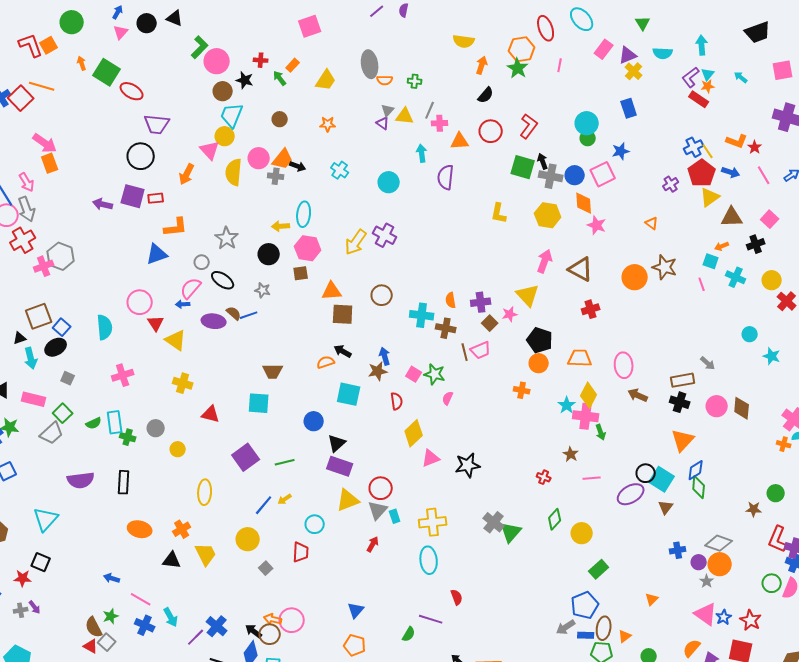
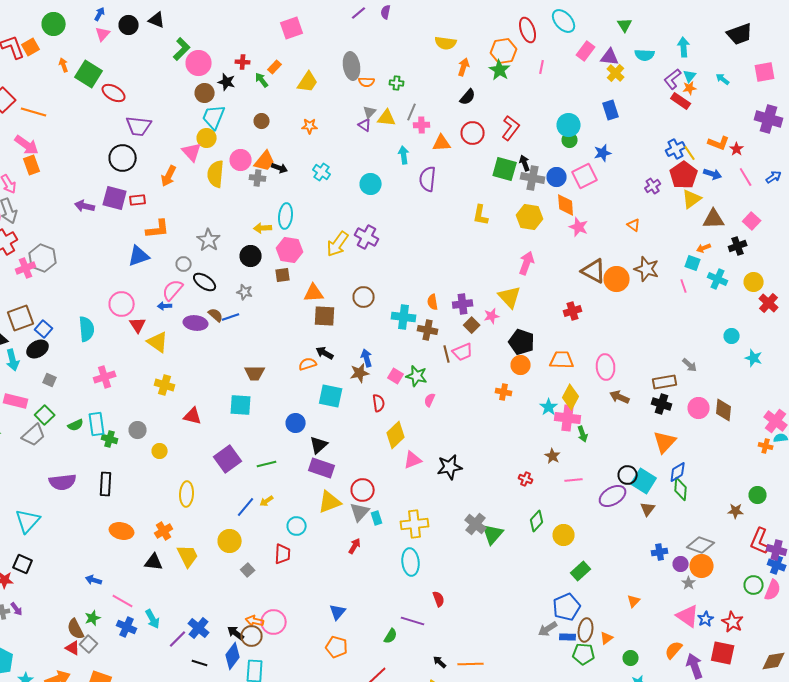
purple triangle: (628, 55) -> (610, 57), turned 30
orange line: (42, 86) -> (34, 112), moved
brown triangle: (581, 269) -> (594, 271), moved

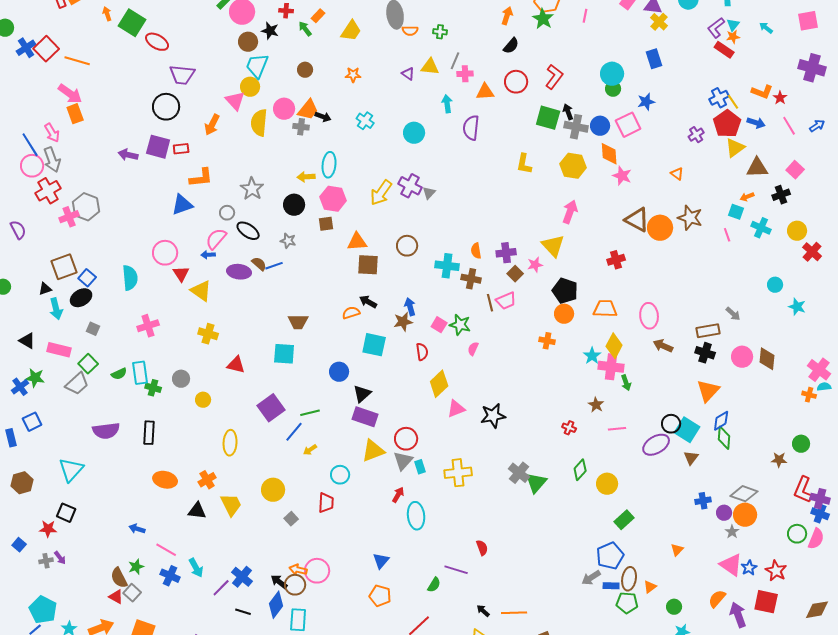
gray triangle: (370, 112) -> (429, 193), moved
blue line: (246, 507) -> (294, 432), moved
cyan ellipse: (411, 562) -> (416, 516), moved

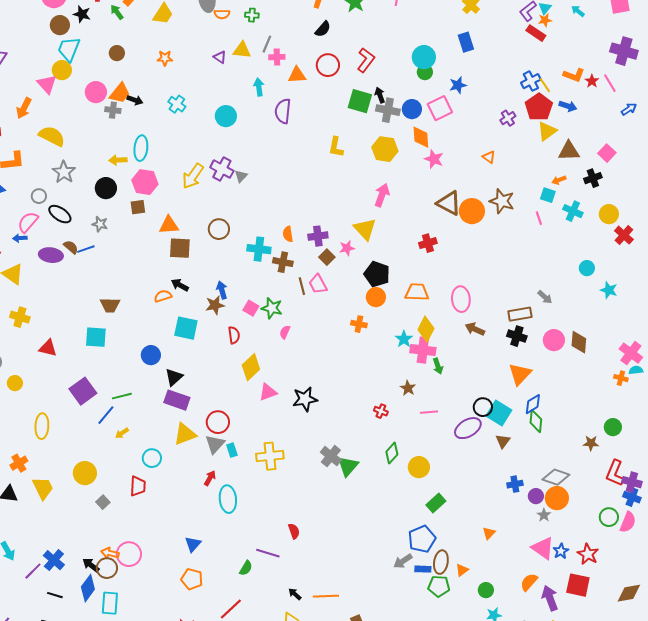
yellow semicircle: (259, 123) -> (52, 136), moved, turned 112
pink line: (789, 126) -> (610, 83), moved
pink trapezoid: (506, 301) -> (318, 284), turned 85

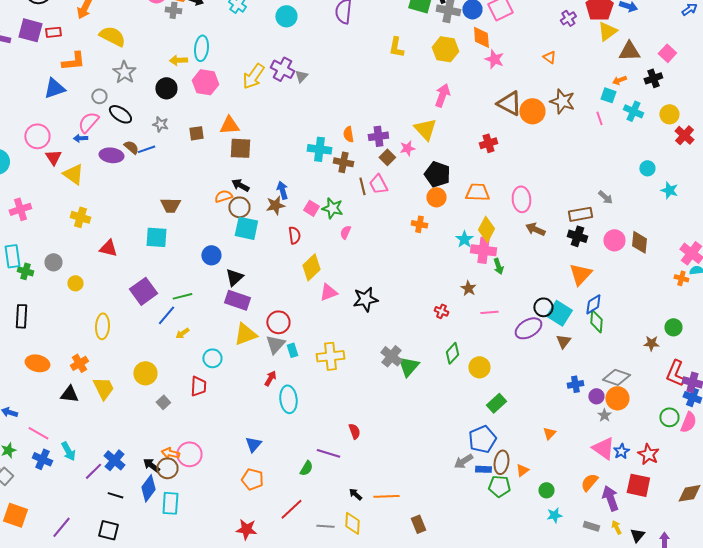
brown square: (138, 207) -> (196, 133), moved
brown circle: (219, 229) -> (239, 207), moved

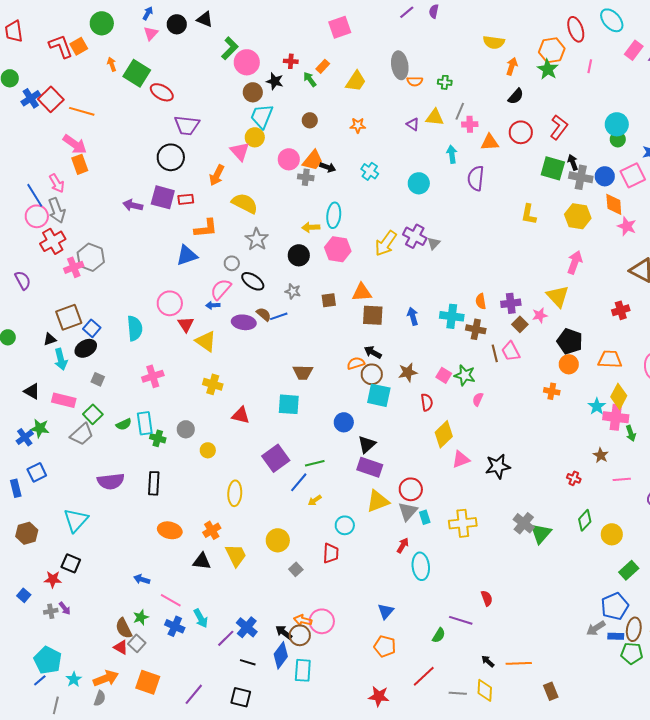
blue arrow: (282, 190) -> (413, 316), moved

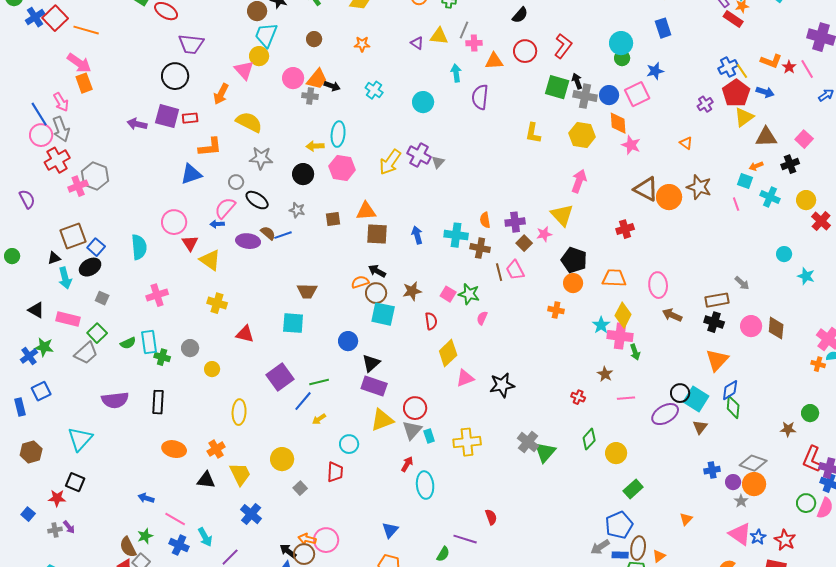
gray star: (257, 239) -> (261, 158), turned -30
blue cross: (247, 627) -> (251, 514), moved

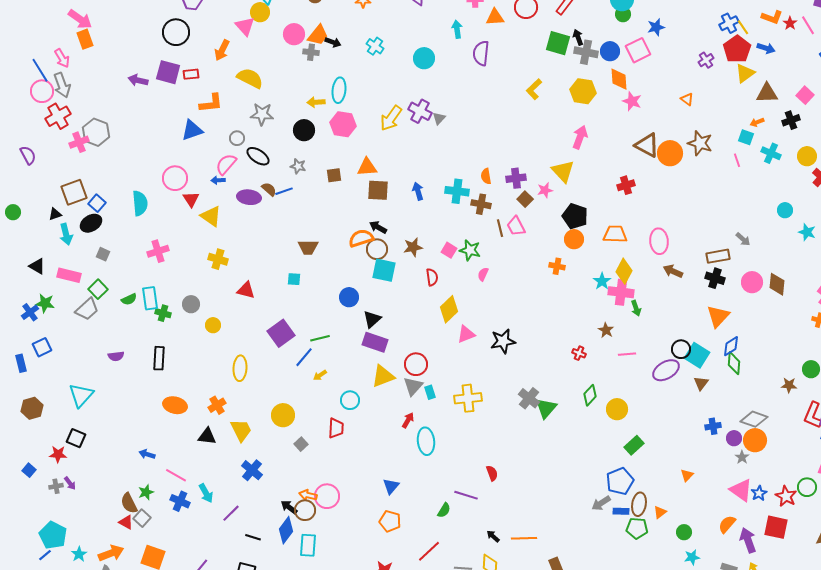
yellow L-shape: (533, 133) -> (534, 89), turned 35
orange semicircle: (360, 282) -> (361, 238), size x1.4
cyan square: (293, 323) -> (294, 279), size x0.6
purple semicircle: (115, 400) -> (116, 356), size x0.6
green circle: (806, 503) -> (807, 487), moved

